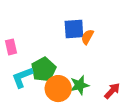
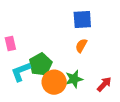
blue square: (74, 29) -> (82, 20), moved
orange semicircle: (87, 37) -> (81, 46), moved

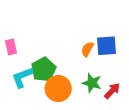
blue square: (82, 20) -> (107, 46), moved
green star: (74, 79) -> (92, 83), moved, turned 30

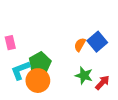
blue square: (107, 46) -> (97, 42), turned -36
orange circle: (58, 89) -> (38, 81), moved

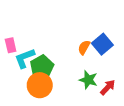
cyan L-shape: (20, 70) -> (25, 58), moved

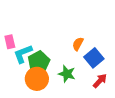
blue square: (102, 44) -> (94, 58), moved
green star: (88, 80) -> (67, 74), moved

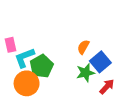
green star: (67, 74) -> (85, 73), moved, turned -30
orange circle: (37, 79) -> (27, 83), moved

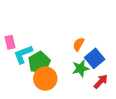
orange circle: (27, 83) -> (45, 79), moved

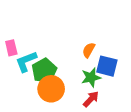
blue square: (95, 58) -> (107, 66), turned -36
red arrow: (101, 82) -> (91, 99), moved

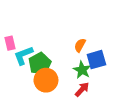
blue square: (107, 66) -> (96, 60), turned -30
green star: (91, 77) -> (82, 70), turned -30

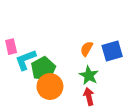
blue square: (96, 60) -> (112, 51), moved
red arrow: (82, 89) -> (89, 96), turned -56

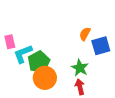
orange semicircle: (87, 49) -> (85, 34), moved

